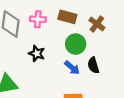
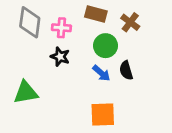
pink cross: (38, 19) -> (61, 28), moved

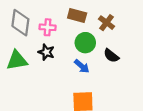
black semicircle: (126, 70) -> (111, 56), moved, turned -35
green triangle: (26, 92) -> (17, 60), moved

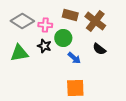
gray diamond: (20, 23) -> (22, 21), turned -65
brown cross: (107, 23) -> (95, 21), size x1.5
green circle: (85, 43) -> (63, 38), moved

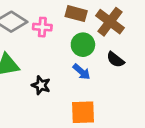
green circle: (63, 38) -> (83, 45), moved
black star: (44, 46) -> (41, 85), moved

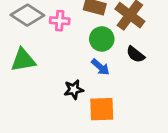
black star: (41, 85) -> (74, 90), moved, turned -30

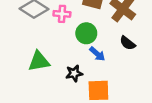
green circle: (102, 39) -> (86, 33), moved
green triangle: (23, 60) -> (39, 61), moved

